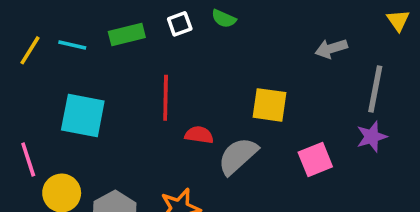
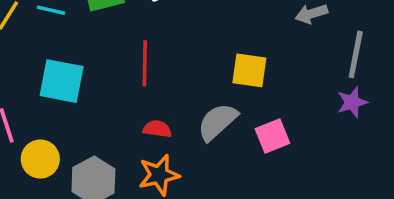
red semicircle: (199, 135) -> (157, 129), moved
pink square: (315, 160) -> (272, 136), moved

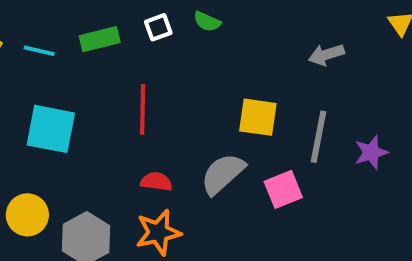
gray line: (356, 54) -> (318, 137), moved

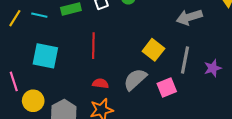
gray arrow: (326, 55) -> (189, 17), size x1.4
yellow square: (258, 117) -> (153, 50), turned 30

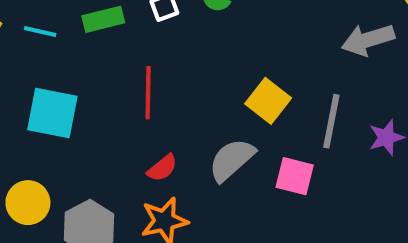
gray arrow: (189, 17) -> (368, 40), moved
red semicircle: (100, 83) -> (162, 168), turned 133
pink square: (167, 88) -> (295, 176), turned 36

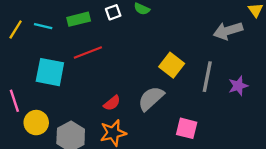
red line: (148, 93) -> (88, 53), moved, turned 68
pink square: (295, 176) -> (187, 128), moved

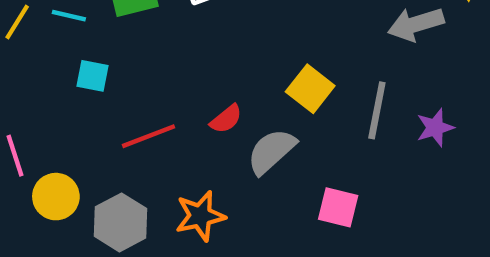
red line: (88, 53) -> (149, 136), moved
cyan square: (50, 72) -> (93, 76), moved, size x0.6
red semicircle: (112, 103) -> (226, 119), moved

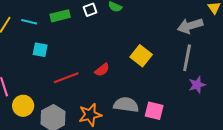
gray line: (377, 110) -> (187, 58), moved
purple star: (435, 128) -> (197, 85), moved
gray semicircle: (271, 151) -> (126, 105), moved, turned 50

